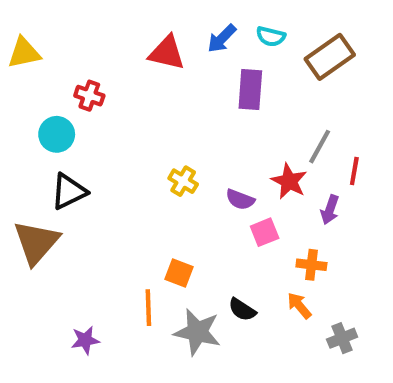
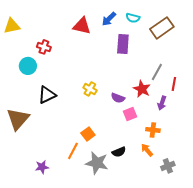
black triangle: (69, 191) -> (47, 95), moved
orange square: (179, 273) -> (88, 134), turned 32
orange line: (148, 308) -> (73, 151), turned 30
black semicircle: (242, 310) -> (119, 152), turned -56

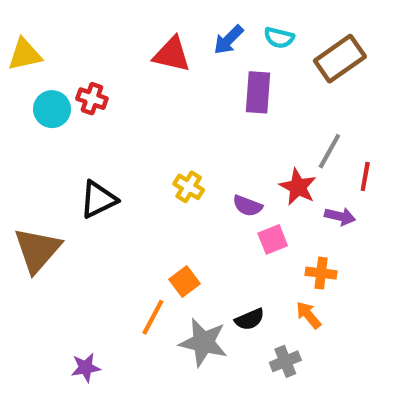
cyan circle: (28, 66) -> (52, 109), moved
purple arrow: (162, 103) -> (340, 216), turned -96
gray cross: (168, 166) -> (285, 361), moved
purple star: (42, 167) -> (86, 368), moved

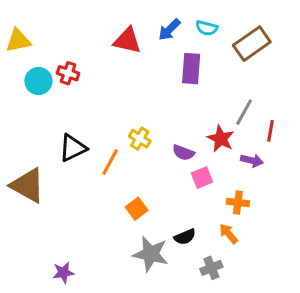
brown triangle: (37, 250) -> (28, 185), turned -42
orange line: (153, 317) -> (110, 162), moved

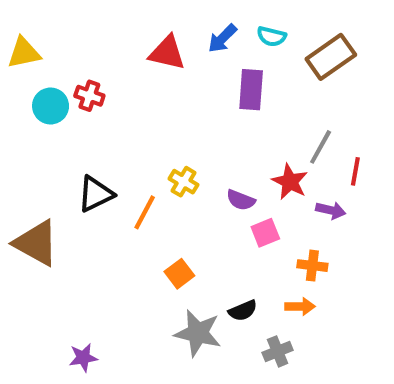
orange arrow: (229, 234) -> (300, 306), turned 130

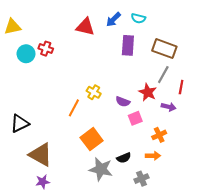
brown rectangle: (331, 57) -> (164, 49), moved, turned 55
black triangle: (96, 194) -> (20, 123), moved
brown triangle: (36, 243) -> (41, 155), moved
orange cross: (312, 266) -> (159, 135), turned -32
orange square: (179, 274) -> (92, 139), size x1.5

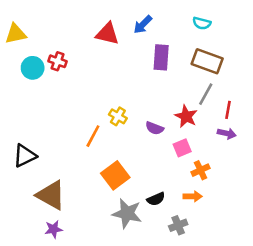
cyan semicircle: (138, 18) -> (202, 23), moved
purple arrow: (169, 107) -> (227, 133), moved
pink square: (135, 118) -> (182, 148), moved

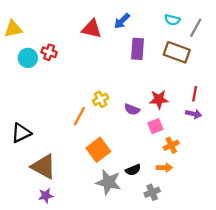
gray line: (206, 94) -> (196, 28), moved
yellow cross: (118, 116) -> (101, 99), turned 32
red star: (186, 116) -> (159, 99), turned -30

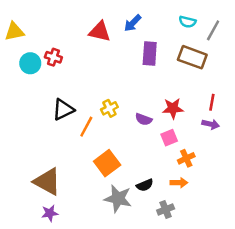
black triangle: (21, 133) -> (63, 110), moved

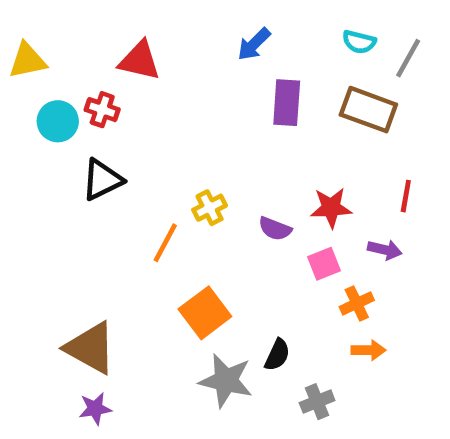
red triangle: (100, 32) -> (140, 61), moved
black triangle: (63, 110) -> (102, 180), moved
purple arrow: (211, 124) -> (385, 250), moved
orange arrow: (179, 183) -> (368, 350), moved
black semicircle: (145, 185) -> (277, 355), turned -42

